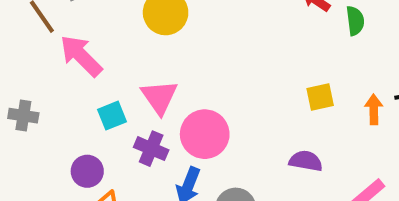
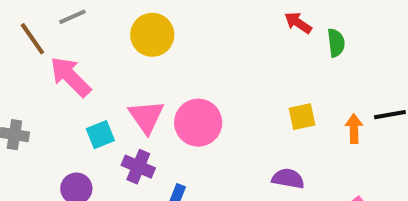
pink circle: (205, 134) -> (198, 123), moved

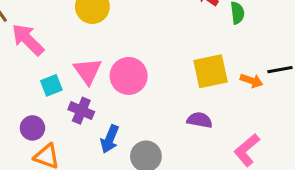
yellow square: (302, 117) -> (211, 71), size x1.6
orange arrow: (354, 129) -> (252, 81), turned 110

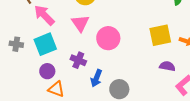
pink triangle: (88, 71) -> (80, 23), moved
cyan square: (51, 85) -> (45, 44), moved, size x1.6
purple semicircle: (200, 120) -> (167, 66), moved

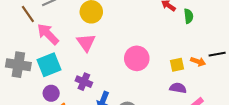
yellow square: (160, 35) -> (177, 65), moved, size x0.6
pink circle: (108, 38) -> (137, 58), moved
gray cross: (16, 44) -> (18, 65), size x1.6

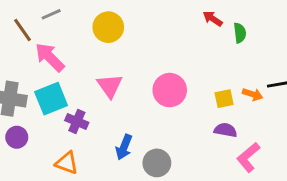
pink triangle: (86, 43) -> (110, 86), moved
purple cross: (84, 82) -> (77, 122), moved
purple circle: (51, 93) -> (17, 137), moved

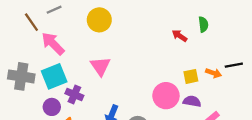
red arrow: (213, 19) -> (180, 36), moved
pink circle: (170, 90) -> (166, 96), moved
purple circle: (17, 137) -> (52, 107), moved

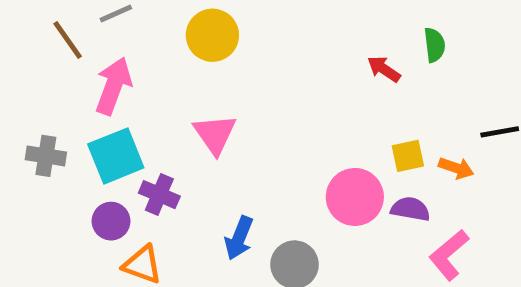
pink arrow: (53, 44) -> (113, 86), turned 65
orange arrow: (213, 73) -> (456, 168), moved
gray cross: (21, 76) -> (46, 156), size x0.7

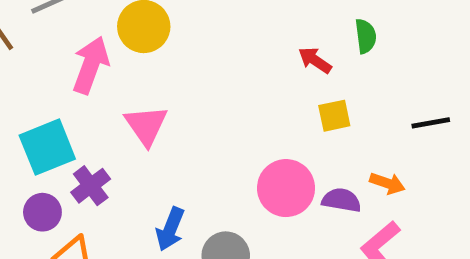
pink arrow: (113, 86) -> (91, 65), moved
yellow square: (408, 156) -> (334, 116), moved
orange arrow: (456, 168) -> (387, 183), moved
purple cross: (159, 195) -> (91, 186), turned 30

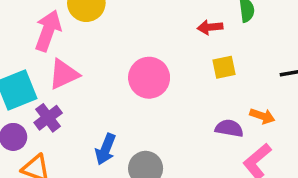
red arrow: (315, 60) -> (210, 27), turned -40
pink triangle: (146, 125) -> (64, 74), moved, turned 40
pink circle: (286, 188) -> (149, 78), moved

